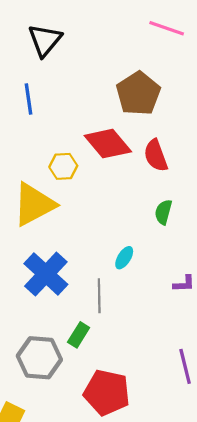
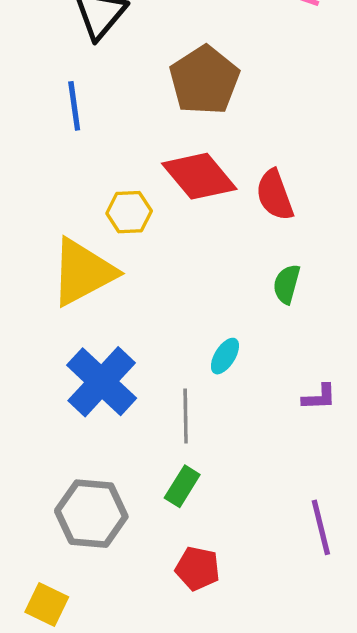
brown pentagon: (138, 94) -> (204, 80), moved
green rectangle: (79, 335) -> (182, 486), moved
red pentagon: (107, 393) -> (198, 568), size x0.6

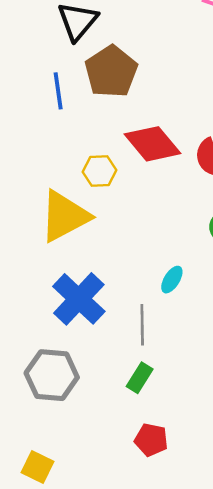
brown pentagon: (204, 80) -> (111, 71), moved
gray hexagon: (91, 514) -> (52, 375), moved

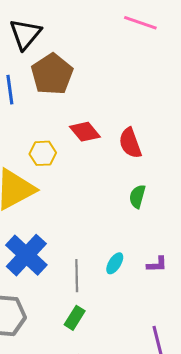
red diamond: (152, 144) -> (85, 132), size x0.7
cyan ellipse: (172, 280) -> (115, 263), moved

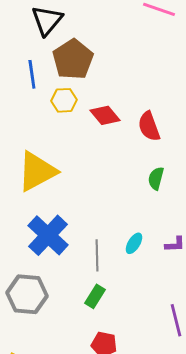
yellow hexagon: (43, 153) -> (64, 100), moved

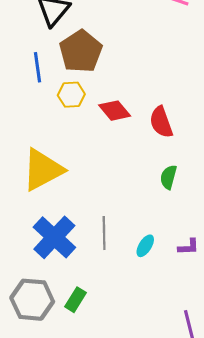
gray line: (97, 255) -> (104, 233), moved
green rectangle: (95, 296) -> (76, 300), moved

